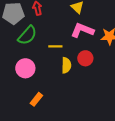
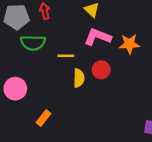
green semicircle: (27, 35) -> (33, 43), turned 50
pink circle: (25, 68) -> (15, 89), moved

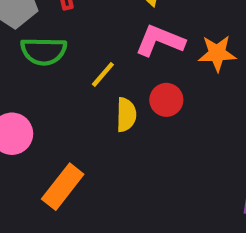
yellow line: (66, 56) -> (103, 74), turned -49
orange rectangle: (44, 118) -> (63, 187), size x1.5

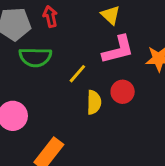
pink L-shape: (160, 41) -> (118, 50), turned 144

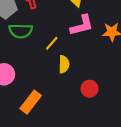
red circle: (123, 92) -> (90, 89), moved

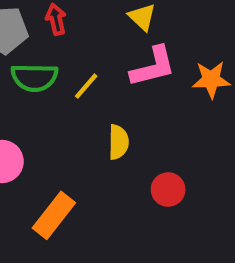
yellow line: (52, 43) -> (86, 86), moved

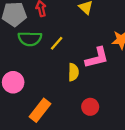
pink L-shape: (153, 67) -> (97, 58), moved
red circle: (168, 190) -> (90, 107), moved

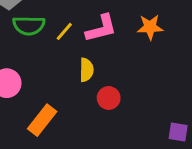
pink L-shape: (97, 58) -> (101, 28), moved
red circle: (90, 107) -> (109, 98), moved

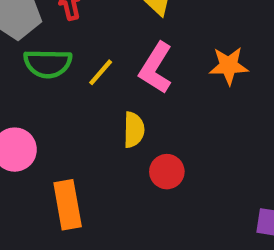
pink L-shape: (101, 28) -> (156, 68), turned 136
orange rectangle: (42, 120) -> (68, 205), turned -48

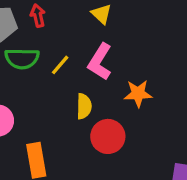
orange star: (229, 66) -> (138, 94), moved
red circle: (167, 172) -> (108, 136), size x1.4

